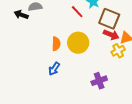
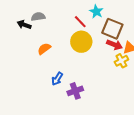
yellow circle: (78, 43) -> (81, 42), moved
orange semicircle: (56, 44) -> (44, 49), moved, turned -128
purple cross: (99, 81) -> (75, 91), moved

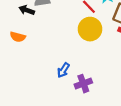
orange semicircle: (44, 49) -> (18, 37), moved, turned -128

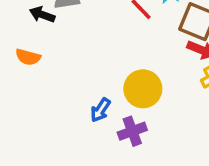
yellow circle: (90, 29) -> (143, 89), moved

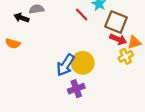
blue arrow: (100, 110) -> (66, 65), moved, size x1.5

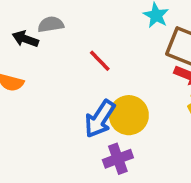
red line: (82, 14) -> (100, 61), moved

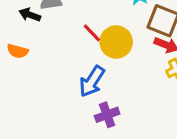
yellow circle: (129, 115) -> (116, 42), moved

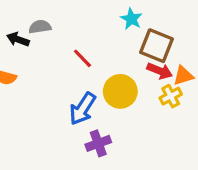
yellow circle: (116, 42) -> (120, 91), moved

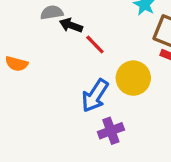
black arrow: (18, 39) -> (71, 25), moved

